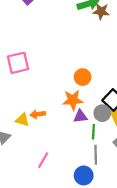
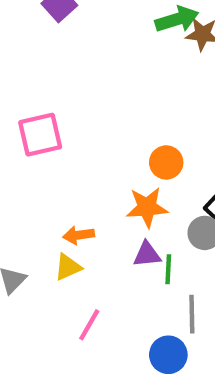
purple triangle: (80, 116) -> (147, 254), moved
yellow triangle: (22, 120) -> (68, 267), moved, turned -40
green line: (93, 132) -> (168, 269), moved

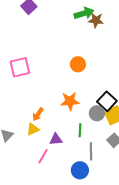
orange circle: (166, 162) -> (78, 64), moved
orange arrow: (79, 235) -> (38, 114), turned -48
purple triangle: (147, 254) -> (56, 139), moved

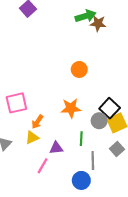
pink square: (20, 67) -> (16, 103), moved

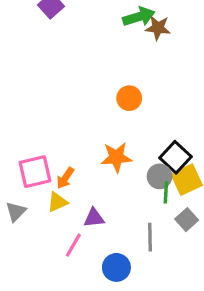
pink square: (16, 103) -> (35, 172), moved
green line: (81, 139) -> (166, 192), moved
blue circle: (81, 180) -> (116, 267), moved

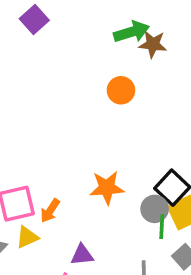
orange circle: (129, 98) -> (121, 90), moved
yellow triangle: (57, 202) -> (27, 237), moved

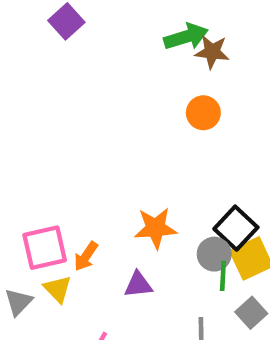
orange circle: (121, 90) -> (203, 113), moved
yellow triangle: (27, 237) -> (58, 289), turned -50
purple triangle: (82, 255) -> (138, 285), moved

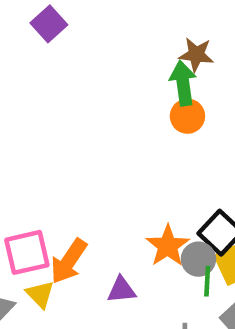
green arrow: (186, 37) -> (183, 83), moved, turned -81
orange star: (156, 228) -> (168, 246), moved, turned -30
orange arrow: (86, 256) -> (69, 261), size x1.5

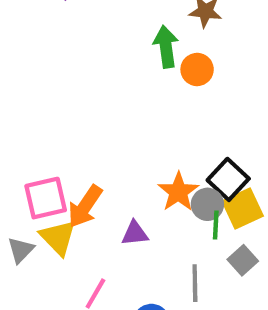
green arrow: (183, 83) -> (166, 47), moved
yellow triangle: (40, 294) -> (58, 237), size x1.4

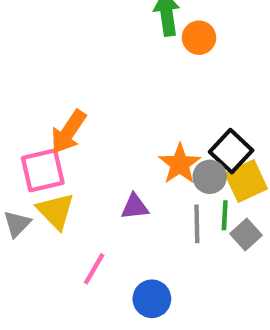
orange arrow: (85, 206) -> (68, 132), moved
green line: (216, 225) -> (225, 215), moved
gray line: (195, 283) -> (197, 224), moved

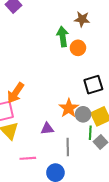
black square: (231, 151) -> (93, 85), moved, turned 30
gray line: (197, 224) -> (68, 147), moved
pink line: (94, 269) -> (28, 158), turned 56

